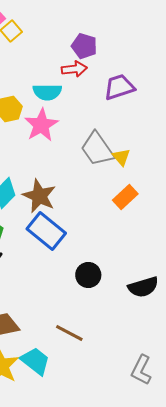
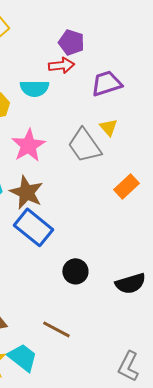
pink star: (41, 125) -> (28, 145), moved
yellow triangle: (121, 157) -> (108, 127), moved
orange rectangle: (125, 197) -> (126, 186), moved

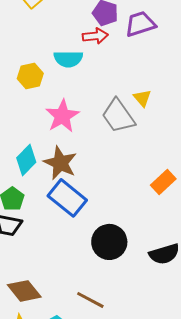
purple trapezoid: (106, 83) -> (140, 24), moved
orange rectangle: (126, 186) -> (163, 182), moved
black circle: (75, 271) -> (109, 242), size x1.4

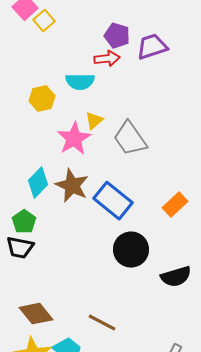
yellow triangle: (142, 98) -> (94, 121), moved, turned 30
blue rectangle: (67, 198) -> (113, 201), moved
black circle: (109, 242) -> (131, 250), moved

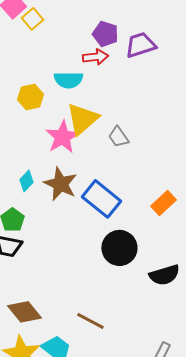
yellow triangle: (94, 121) -> (82, 119), size x1.8
gray trapezoid: (130, 139) -> (118, 137), size x0.6
cyan diamond: (38, 183) -> (26, 181), size x0.7

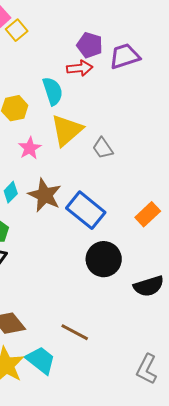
cyan semicircle: (68, 80) -> (53, 91), turned -108
pink star: (62, 137) -> (30, 148), moved, size x0.7

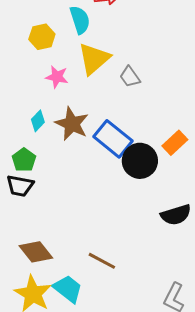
pink star: (30, 148) -> (57, 77), turned -30
black circle: (104, 259) -> (140, 161), moved

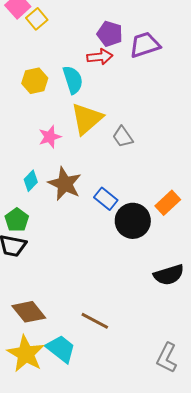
yellow hexagon: (42, 37) -> (35, 81), moved
pink star: (57, 77) -> (50, 137), turned -30
blue rectangle: (113, 139) -> (106, 199), size x0.6

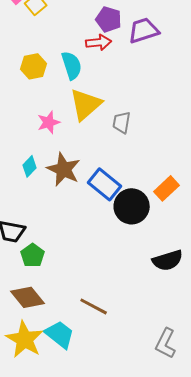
gray trapezoid: (123, 137) -> (122, 122), turned 45
blue rectangle: (106, 199) -> (105, 184), size x1.4
green pentagon: (17, 220) -> (33, 255), moved

